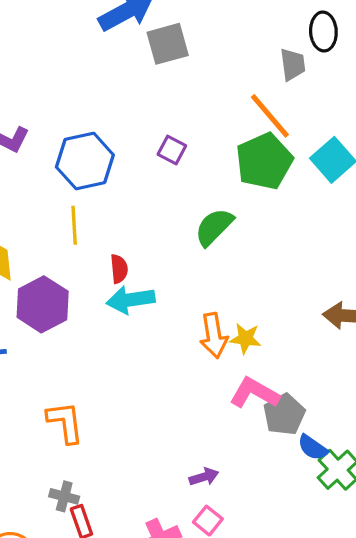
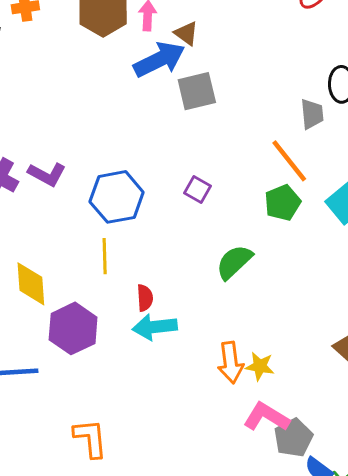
green pentagon: (264, 161) -> (283, 203), size x0.7

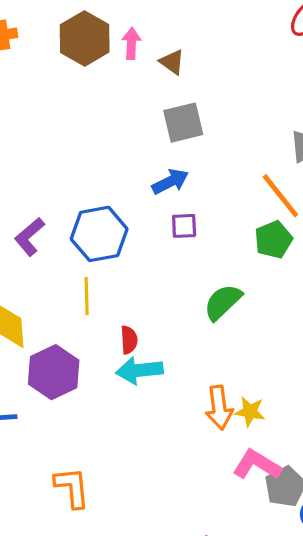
blue arrow: (159, 60) -> (170, 182), moved, size x0.7
purple L-shape: (47, 174) -> (29, 237), moved, turned 111
purple square: (197, 189) -> (184, 226), turned -32

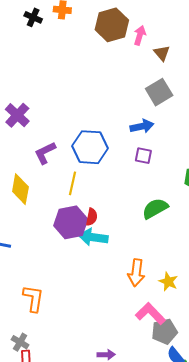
gray square: (183, 123) -> (159, 92), turned -32
purple L-shape: (29, 237) -> (45, 153), moved
purple hexagon: (54, 372) -> (71, 222), moved
yellow star: (250, 412) -> (168, 282), moved

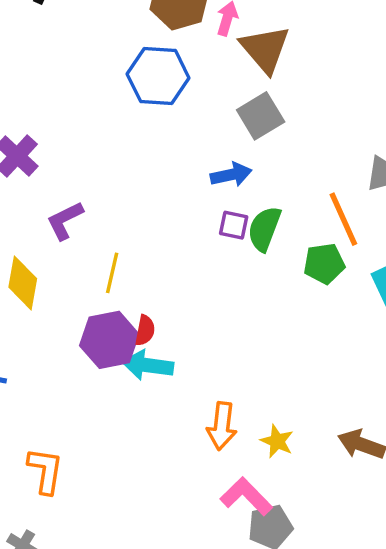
brown triangle: (162, 53) -> (265, 49), size x1.8
blue hexagon: (90, 147) -> (158, 76), moved
green semicircle: (155, 208) -> (264, 229), moved, turned -40

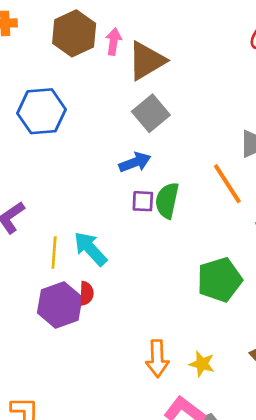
brown triangle: (265, 49) -> (147, 61), turned 48
blue hexagon: (158, 76) -> (42, 111), moved
green pentagon: (324, 264) -> (219, 280), moved, size x1.4
cyan arrow: (148, 365) -> (90, 249), moved, turned 48

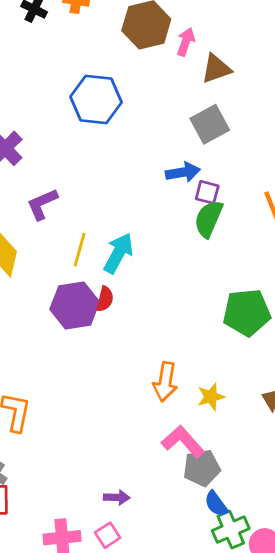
brown triangle: (147, 61) -> (216, 69), size x0.7
purple square: (143, 201) -> (207, 192), moved
cyan arrow: (90, 249) -> (118, 253), turned 60
yellow star: (202, 364) -> (211, 397), turned 30

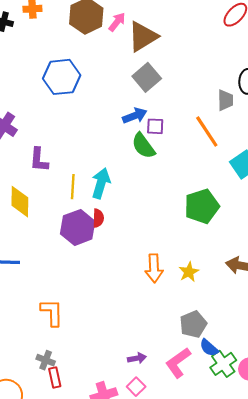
pink arrow: (186, 42) -> (117, 22), turned 30
brown triangle: (216, 69) -> (143, 37), size x1.4
purple L-shape: (42, 204) -> (39, 160), turned -50
green semicircle: (209, 219) -> (143, 146), moved, turned -48
pink L-shape: (183, 442) -> (178, 363), moved, turned -72

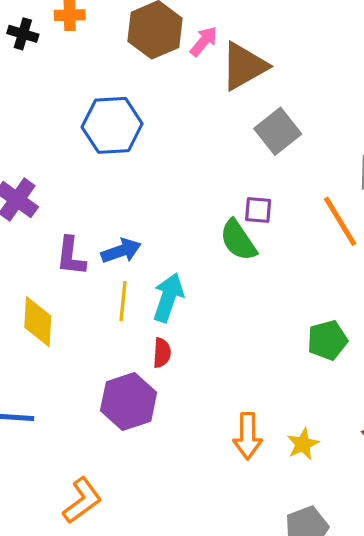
gray square: (147, 77) -> (278, 131), moved
blue arrow: (135, 116) -> (121, 251), moved
green pentagon: (202, 206) -> (327, 340), size x0.7
purple hexagon: (78, 227) -> (129, 401), moved
orange L-shape: (52, 313) -> (82, 500), turned 52

